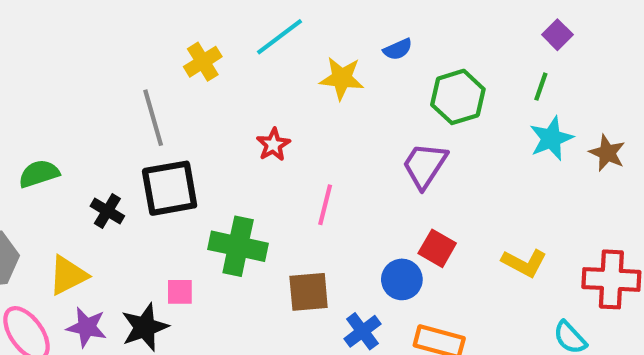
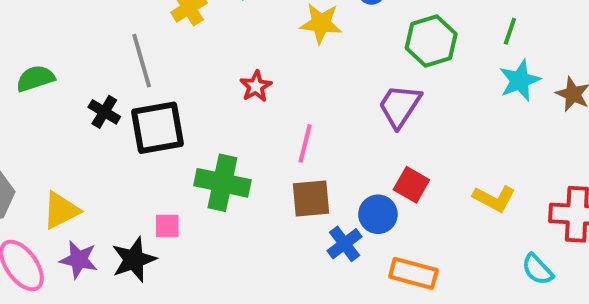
green semicircle: (39, 174) -> (35, 78), moved
black cross: (107, 211) -> (104, 112), moved
brown square: (309, 292) -> (311, 199), moved
blue cross: (362, 331) -> (344, 244), moved

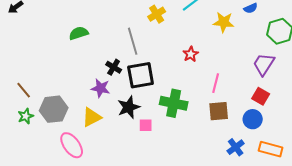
green semicircle: (35, 78) -> (79, 33), moved
red square: (411, 185) -> (261, 96), moved
blue cross: (344, 244) -> (236, 147), moved
purple star: (79, 260) -> (101, 88), moved
black star: (134, 260) -> (129, 107), moved

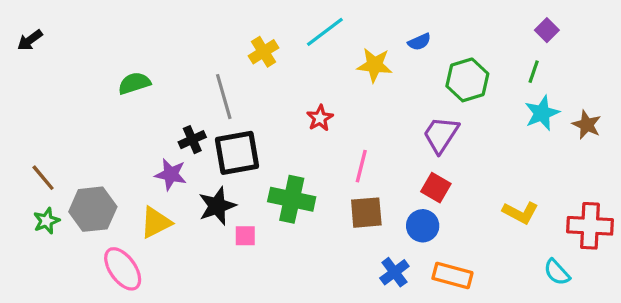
black cross: (114, 67) -> (192, 140), turned 35

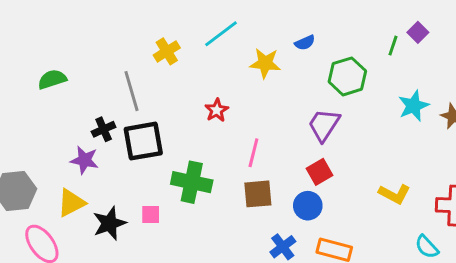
green line: (534, 72) -> (393, 46), moved
red square: (436, 188) -> (320, 172), turned 30
black star: (217, 206) -> (109, 223), moved

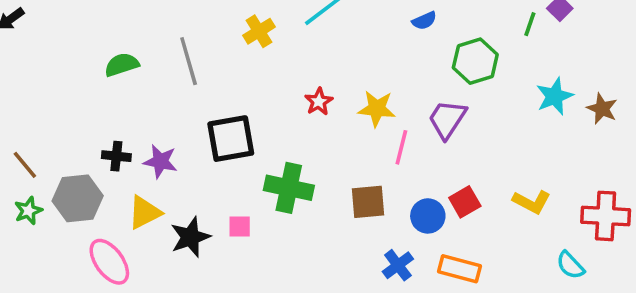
yellow star: (265, 63) -> (377, 109), moved
gray line: (131, 91) -> (189, 61), moved
black cross: (104, 129) -> (116, 156), moved, turned 30
pink line: (253, 153) -> (401, 147), moved
red square: (320, 172) -> (465, 202), moved

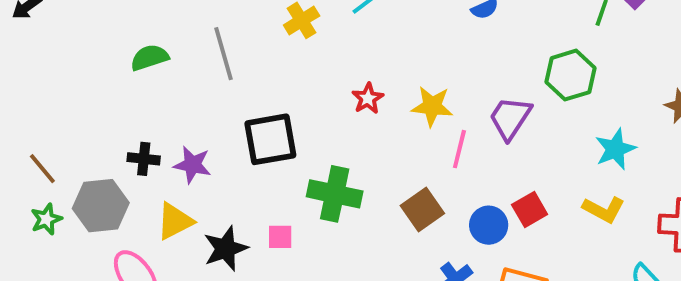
green hexagon: (475, 61) -> (570, 75), moved
cyan star: (555, 96) -> (615, 149), moved
brown square: (368, 202) -> (422, 210), turned -30

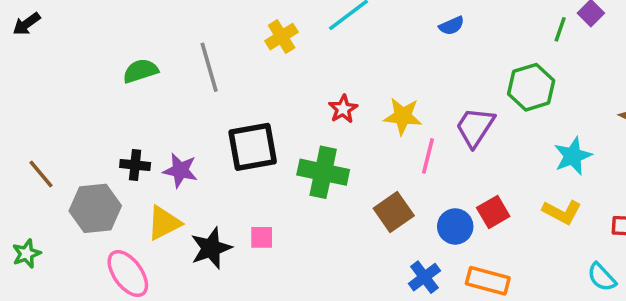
green cross: (335, 194) -> (323, 172), moved
green star: (46, 219) -> (27, 254), moved

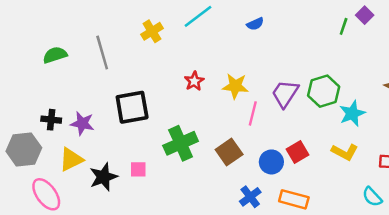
blue semicircle: (452, 26) -> (255, 24), moved
green hexagon: (531, 87) -> (324, 91), moved
green cross: (323, 172) -> (181, 143), moved, turned -36

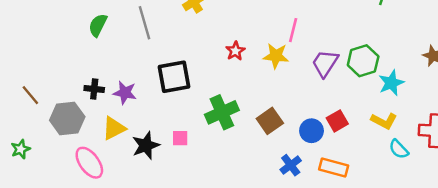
green semicircle: (55, 55) -> (98, 25), turned -45
pink line: (253, 113) -> (293, 30), moved
cyan semicircle: (372, 197) -> (399, 149), moved

